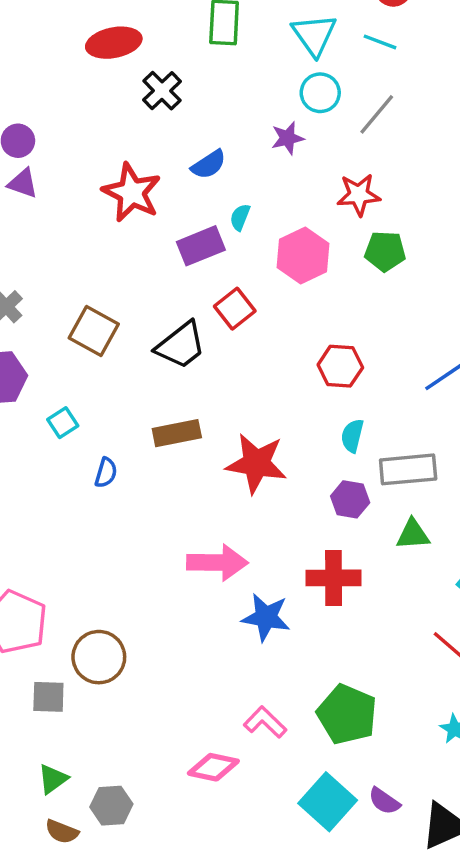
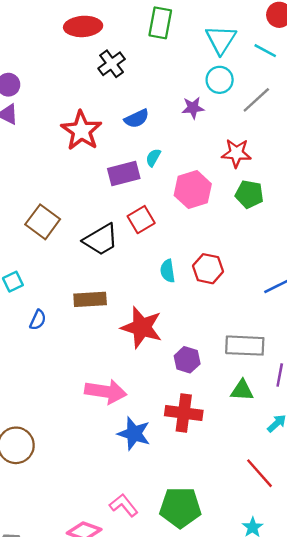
cyan semicircle: (352, 436) -> (168, 271), moved, turned -30
purple hexagon: (350, 499) -> (187, 360), moved
green pentagon: (347, 714) -> (180, 507), turned -30

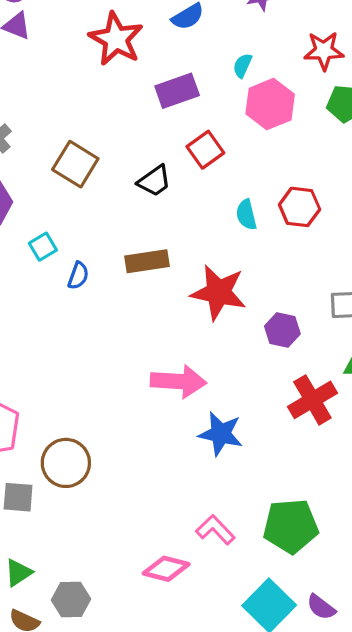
cyan semicircle: (153, 158) -> (242, 65), moved
black trapezoid: (101, 240) -> (154, 181), size x0.7
blue semicircle: (38, 320) -> (78, 276), moved
red cross: (184, 413) -> (312, 400), moved, turned -33

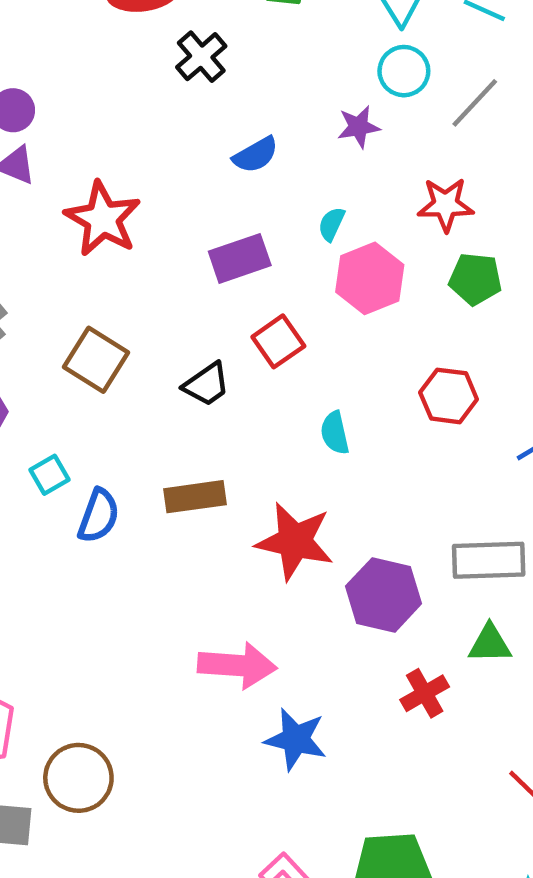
red star: (116, 39) -> (103, 219), moved
red hexagon: (300, 207) -> (449, 396), moved
blue semicircle: (78, 276) -> (99, 516), size x1.4
purple hexagon: (282, 330) -> (384, 595), size x1.5
red cross: (312, 400) -> (425, 693), size x0.7

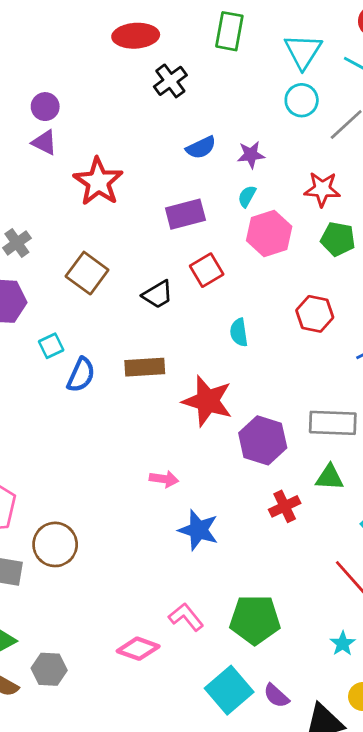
purple star: (359, 127) -> (251, 155), moved
pink arrow: (237, 665) -> (164, 479), size x0.6

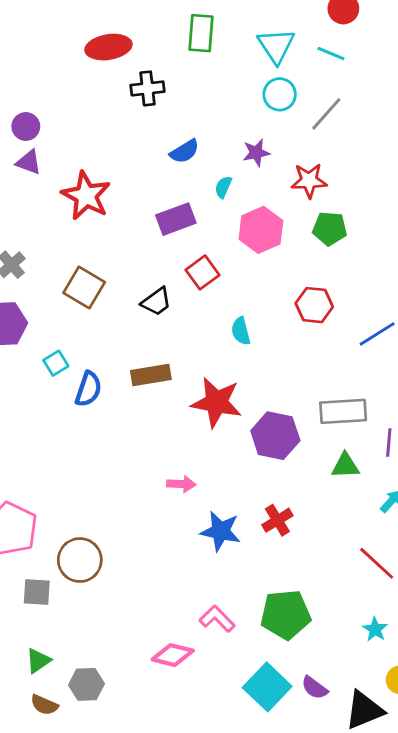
black cross: (170, 81) -> (147, 88), turned 36
purple star: (251, 155) -> (256, 153), moved
cyan semicircle: (247, 196) -> (223, 187), moved
red cross: (285, 506) -> (277, 520), moved

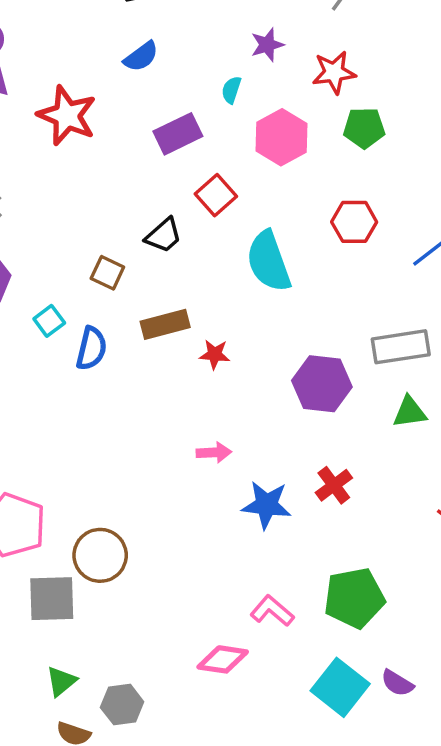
blue semicircle: (185, 151) -> (141, 57), moved
brown square: (84, 287) -> (107, 273), moved, size x0.7
cyan semicircle: (241, 331) -> (269, 261), size x1.8
red star: (217, 402) -> (215, 354), moved, size x0.5
gray square: (37, 592) -> (52, 599), size x1.4

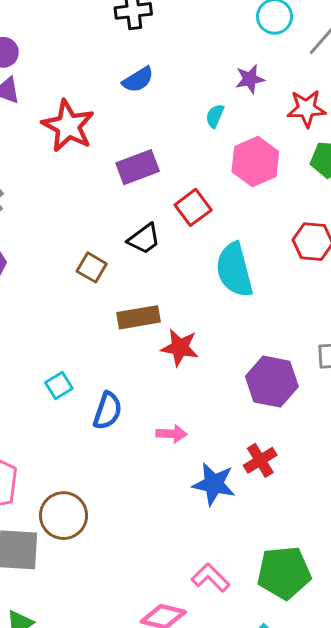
purple rectangle: (178, 134) -> (138, 167), moved
cyan square: (49, 321) -> (59, 385), moved
blue semicircle: (91, 348) -> (108, 411), moved
red star: (215, 354) -> (180, 348), size x1.4
red cross: (334, 485) -> (260, 460), moved

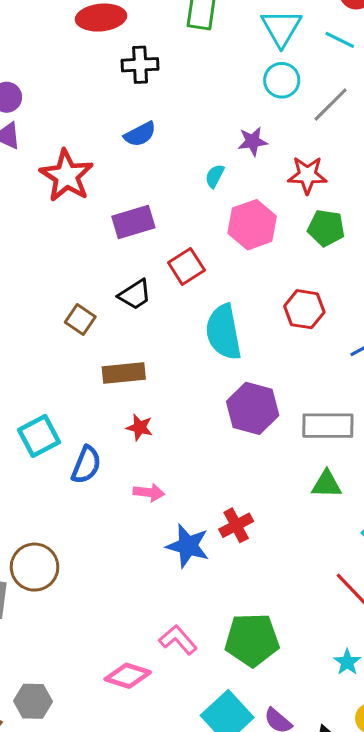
red star: (180, 348) -> (140, 427), moved, size x0.7
purple hexagon: (272, 382) -> (253, 408), moved
cyan square: (59, 385) -> (39, 436), size x1.5

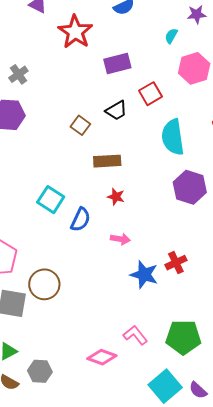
cyan square: (39, 436) -> (51, 200), turned -32

